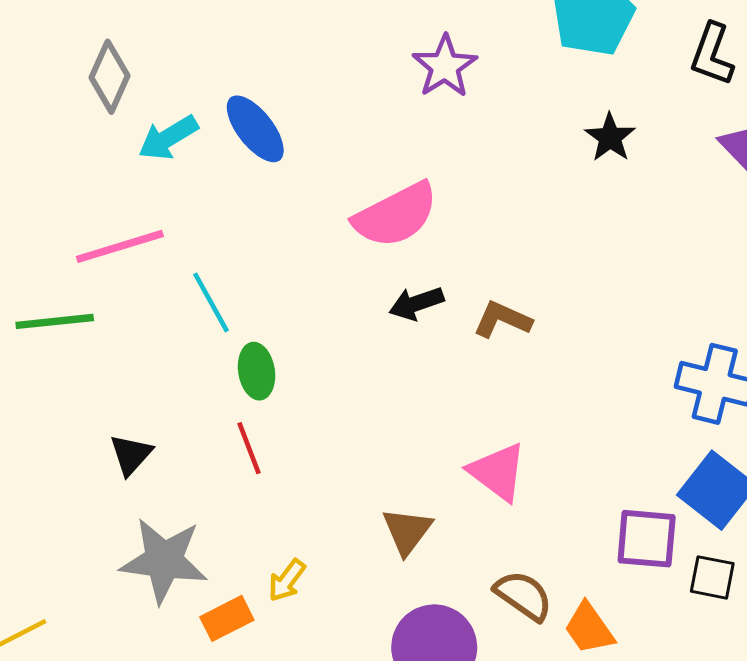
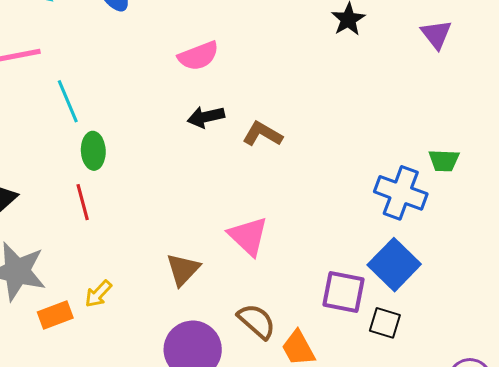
pink semicircle: (396, 215) -> (198, 56), size x0.7

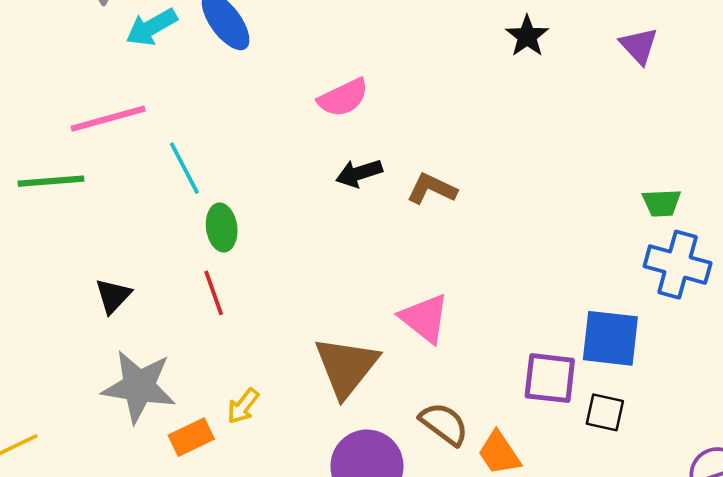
blue cross: (401, 193) -> (678, 265), moved
blue square: (394, 265) -> (610, 338), turned -33
brown triangle: (183, 269) -> (346, 367), size x1.5

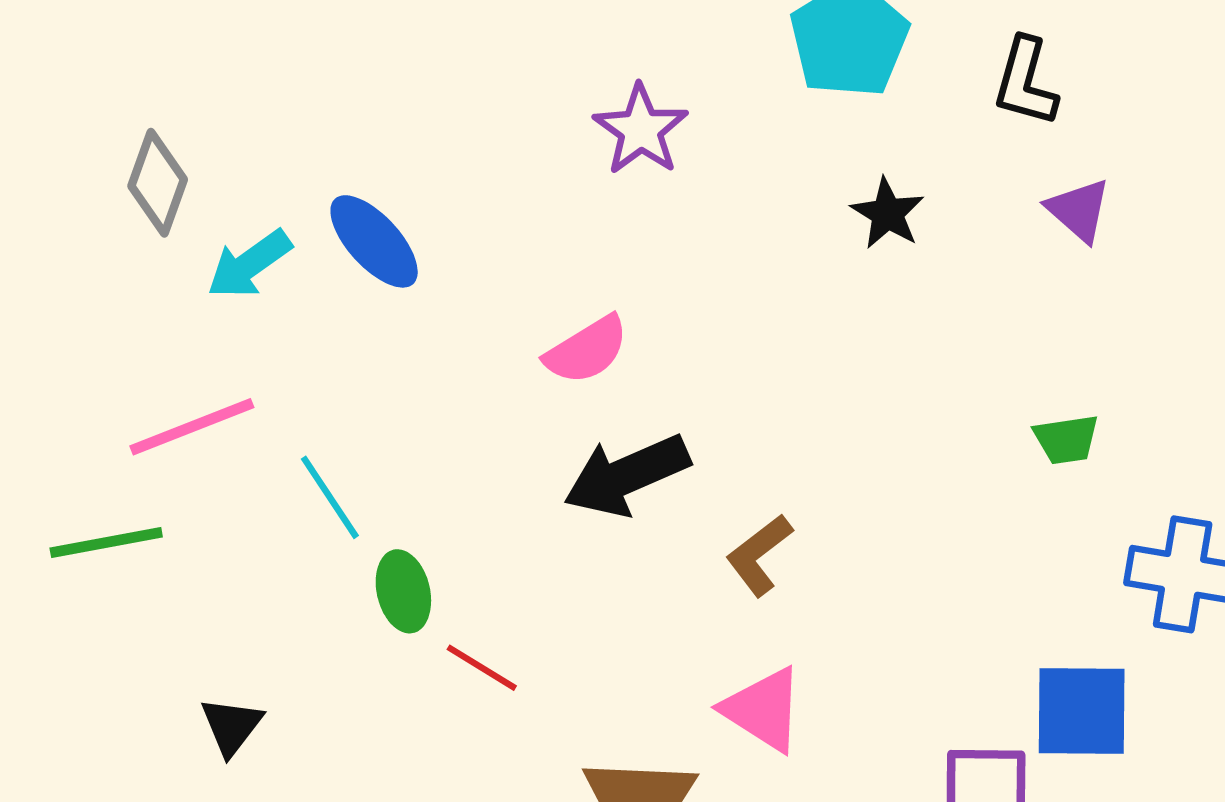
black arrow: (359, 173) -> (627, 475), size x1.6
brown L-shape: (432, 189) -> (759, 555), moved, turned -57
green trapezoid: (662, 203) -> (1066, 439), moved
red line: (214, 293) -> (482, 668), moved, turned -33

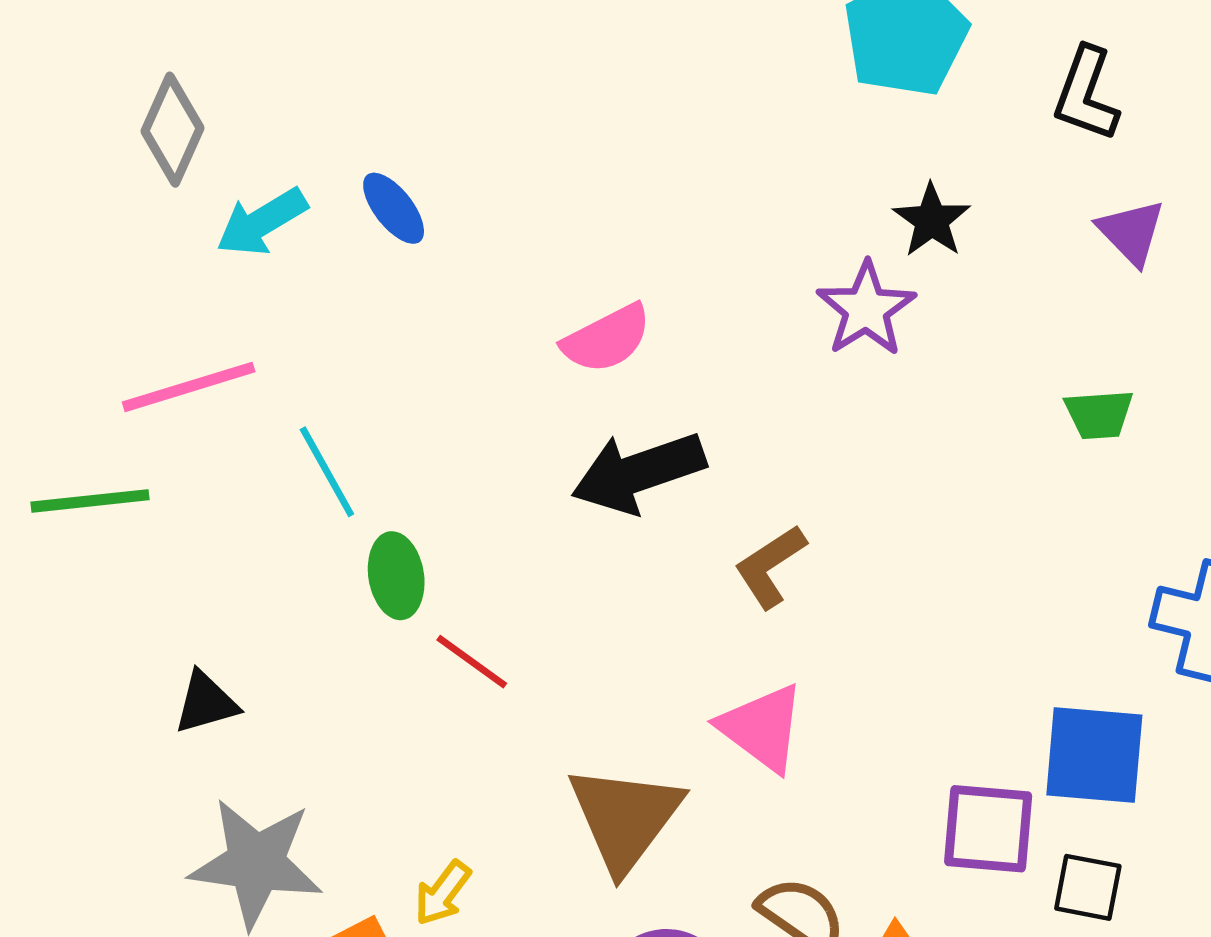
purple star: (641, 130) -> (866, 309), moved
blue ellipse: (374, 241) -> (394, 208), size x0.7
green trapezoid: (1066, 439) -> (1099, 414), moved
black triangle: (231, 726) -> (206, 703), turned 32

